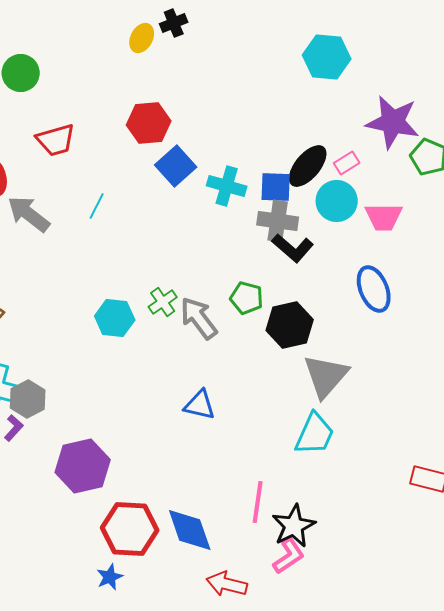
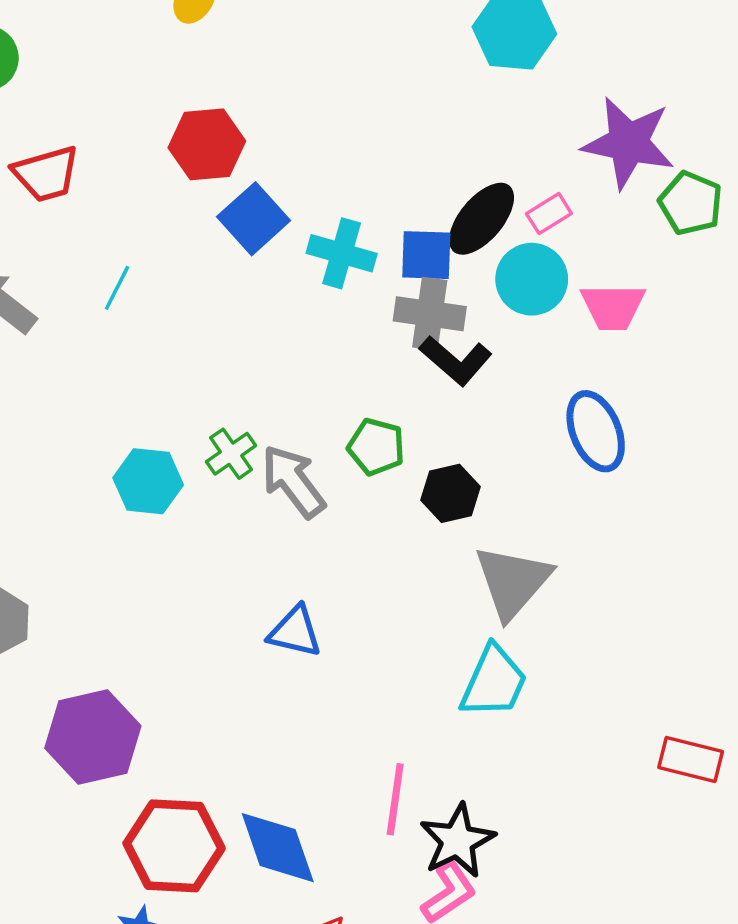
black hexagon: (290, 325) -> (450, 493), size x0.7

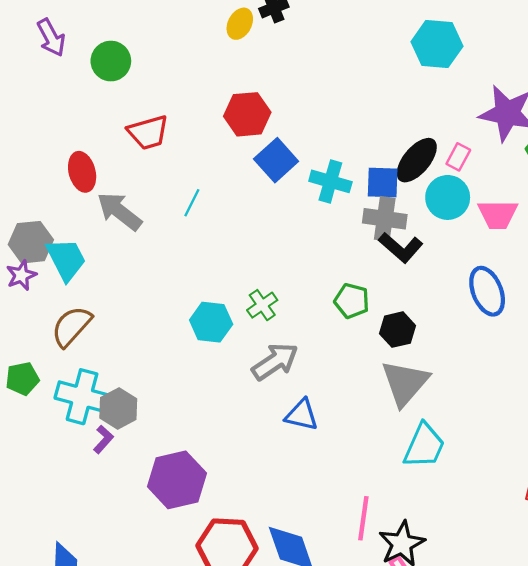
pink rectangle: (549, 214) -> (458, 157), turned -30
gray arrow: (293, 481) -> (275, 362), moved, turned 93
gray triangle: (513, 582) -> (405, 383), moved

